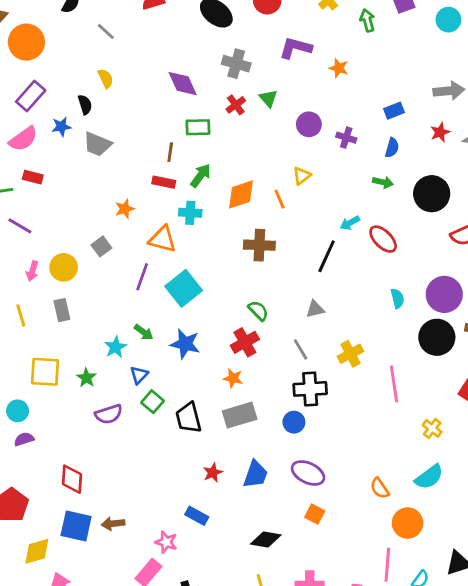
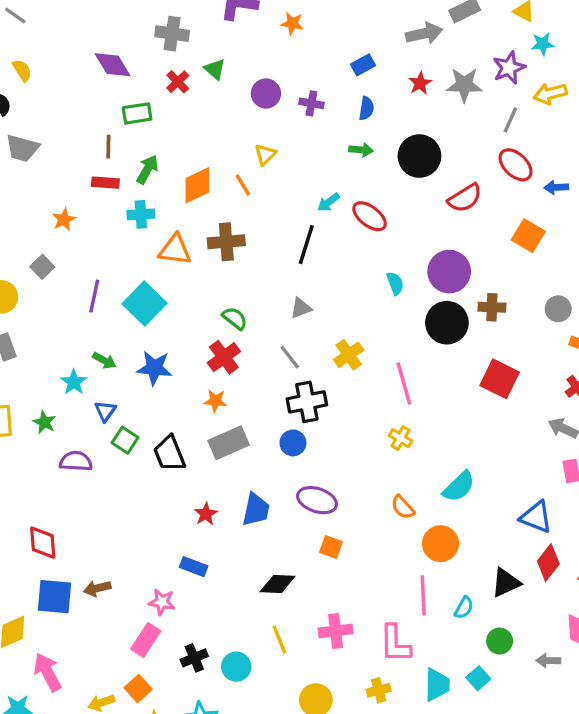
orange triangle: (162, 239) -> (175, 250), moved
purple semicircle: (109, 414) -> (76, 461), turned -152
yellow cross: (432, 428) -> (401, 438), moved

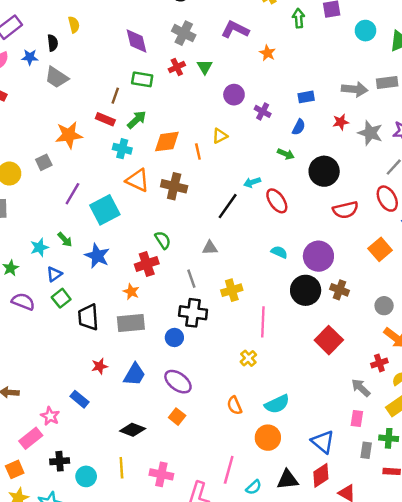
orange star: (64, 220) -> (69, 135), size x1.6
cyan semicircle: (395, 283) -> (279, 252), turned -63
orange circle: (441, 544) -> (268, 438), moved

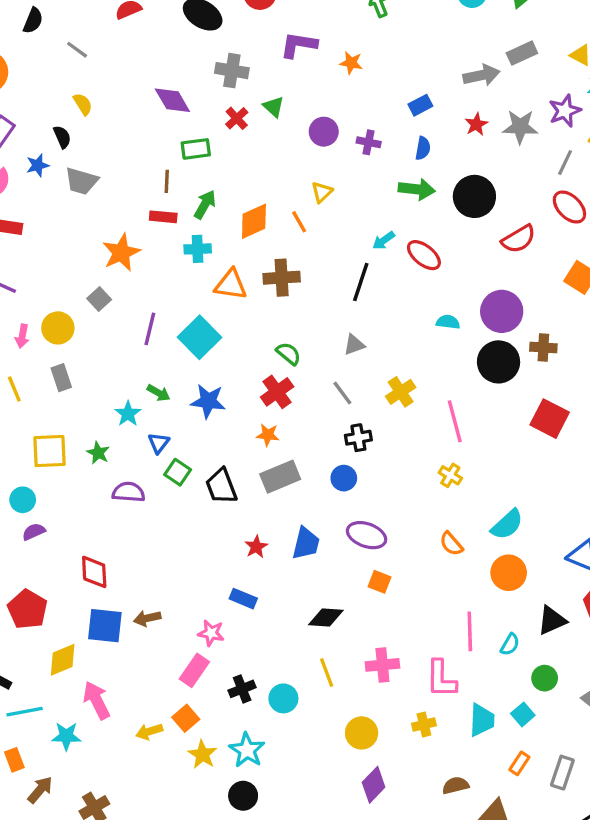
green arrow: (286, 154) -> (417, 189), size x1.5
black cross: (193, 313) -> (358, 438), size x0.7

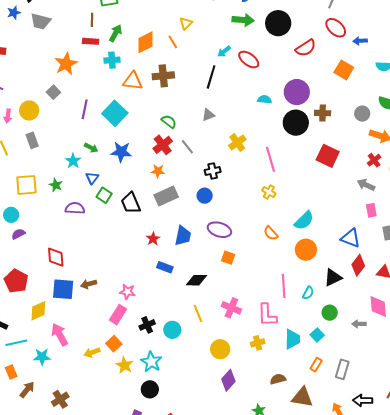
gray line: (342, 393) -> (187, 147), moved
blue rectangle: (243, 599) -> (165, 267), moved
pink cross: (382, 665) -> (231, 308), turned 30

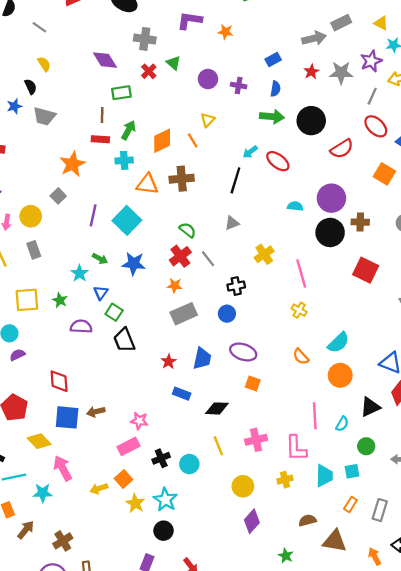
black trapezoid: (131, 203) -> (124, 340), moved
pink cross: (231, 308) -> (256, 440), turned -36
yellow diamond: (38, 311) -> (39, 441), turned 70
pink rectangle: (118, 315) -> (129, 446), turned 30
cyan square: (317, 335) -> (352, 471), turned 32

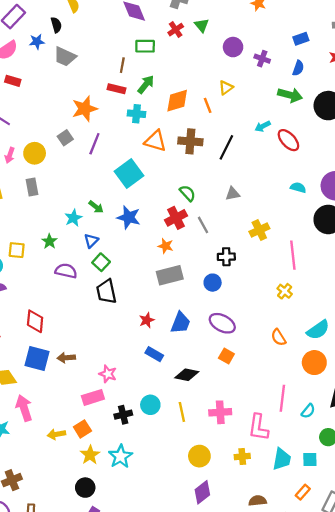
black line: (235, 180) -> (226, 147), moved
purple line: (93, 215) -> (94, 144), moved
yellow square: (27, 300) -> (17, 250), moved, size x0.7
cyan circle: (189, 464) -> (150, 405), moved
black circle: (164, 531) -> (85, 488), moved

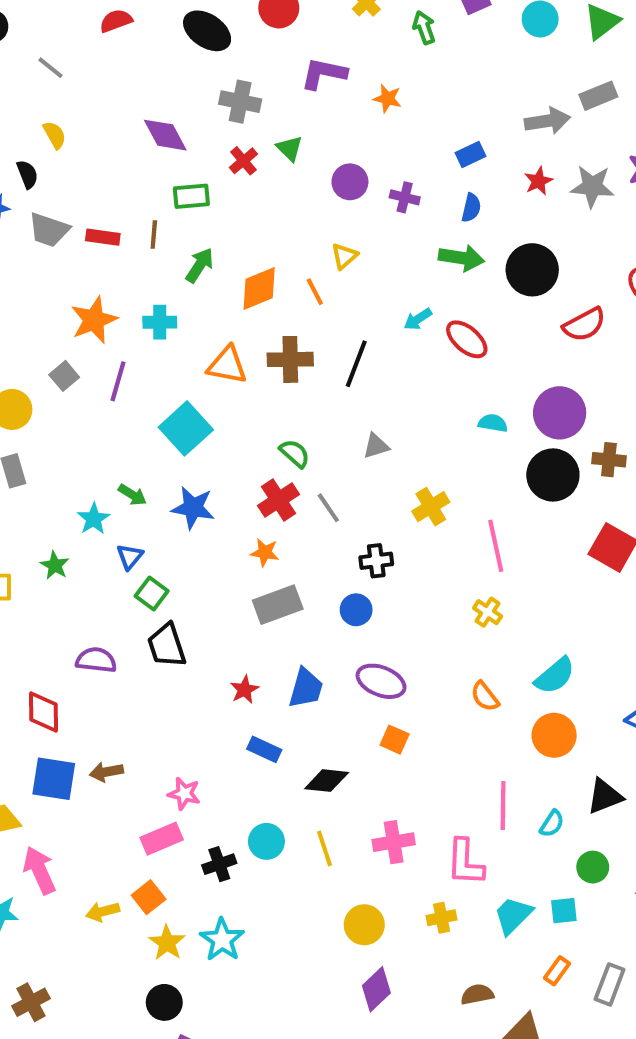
red rectangle: (116, 89) -> (103, 237), moved
cyan cross: (136, 114) -> (160, 322), moved
purple semicircle: (66, 271) -> (96, 660), moved
cyan trapezoid: (282, 459) -> (513, 915), turned -140

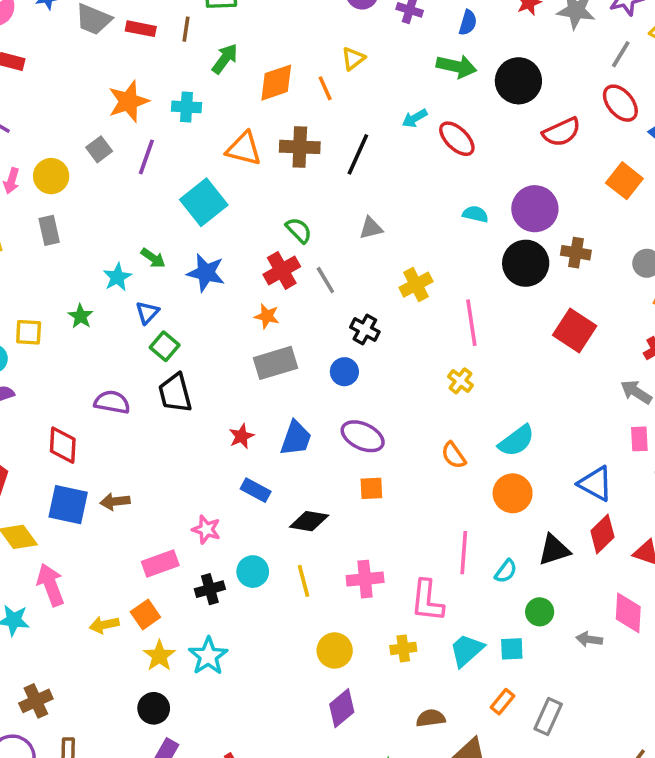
black cross: (376, 561) -> (365, 329), turned 32
orange square: (395, 740) -> (371, 488), turned -30
pink star: (184, 794) -> (206, 530), moved

